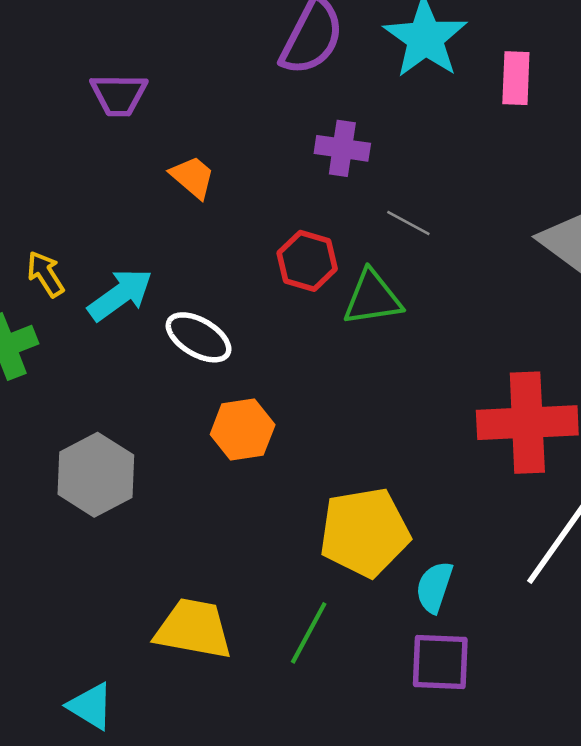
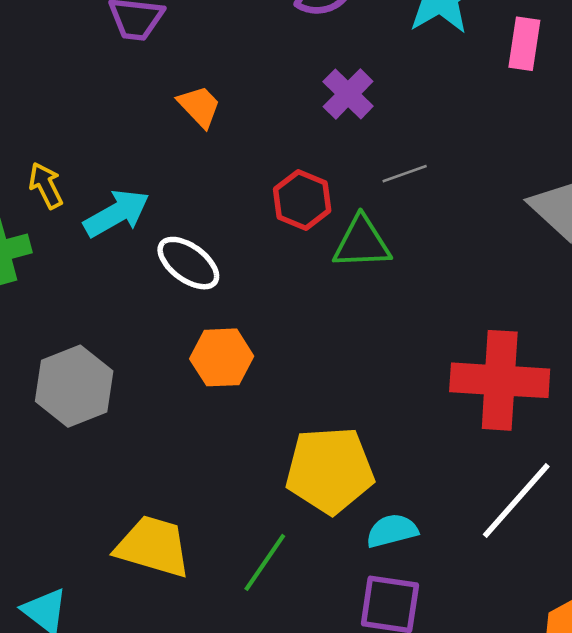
purple cross: (342, 148) -> (348, 94), turned 30
gray line: (408, 223) -> (405, 174), turned -54
cyan semicircle: (434, 587) -> (392, 531), turned 51

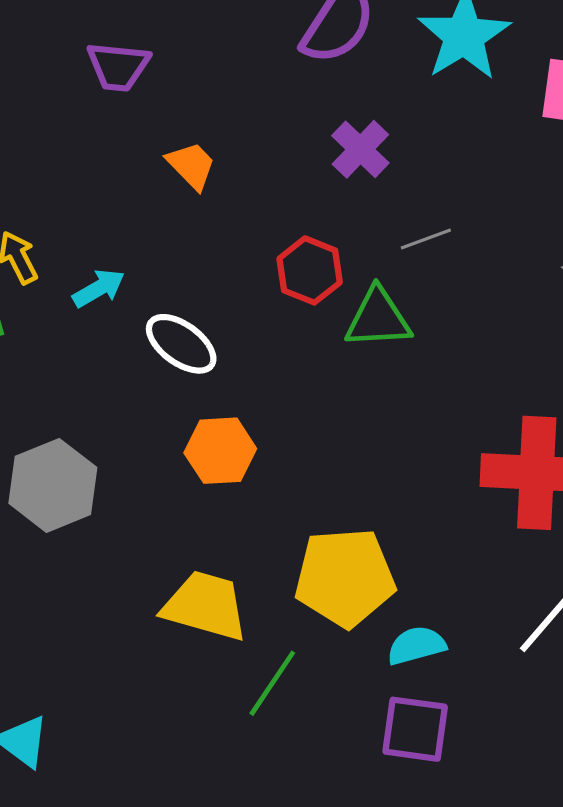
cyan arrow: (117, 213) -> (99, 288), size x0.7
yellow trapezoid: (153, 546) -> (205, 606), moved

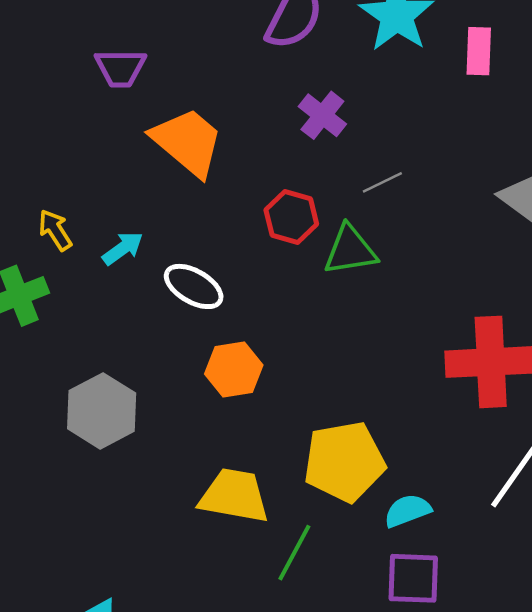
orange trapezoid: (191, 165) -> (188, 142), size x1.8

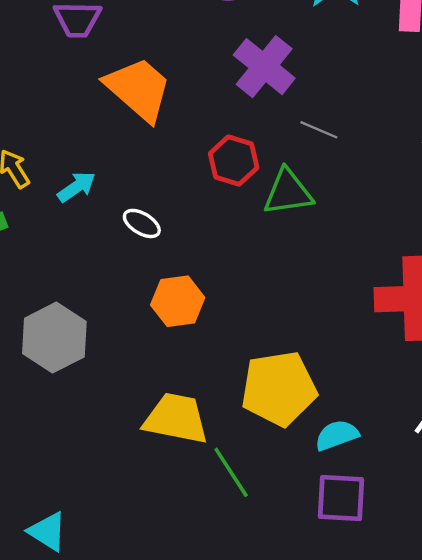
purple cross: (322, 115) -> (264, 67), size x1.4
gray line: (382, 182) -> (319, 130), turned 48
white ellipse: (194, 286) -> (142, 223), size x0.7
green line: (294, 553) -> (231, 472), turned -62

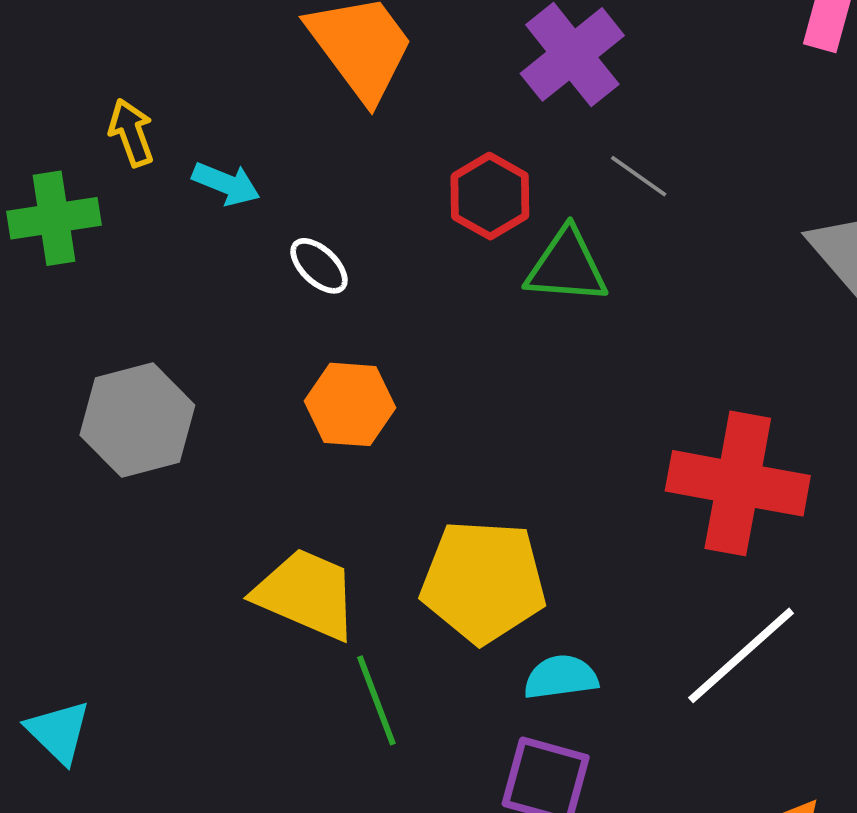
cyan arrow: (77, 187) -> (226, 184), turned 45

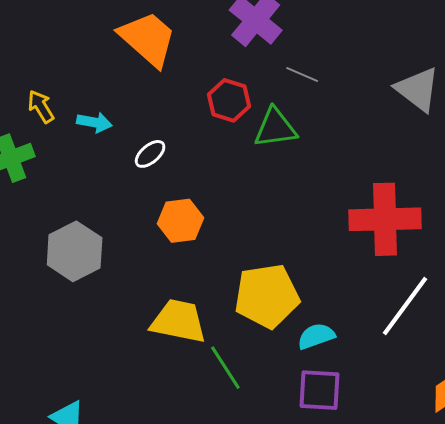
white ellipse: (319, 266) -> (150, 154), turned -72

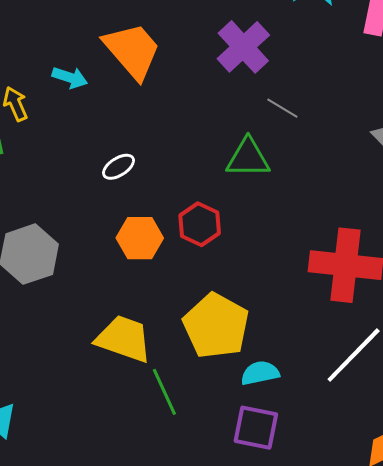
red hexagon: (229, 100) -> (200, 224), moved
cyan arrow: (94, 122) -> (70, 78), moved
yellow pentagon: (267, 296) -> (216, 326), turned 30

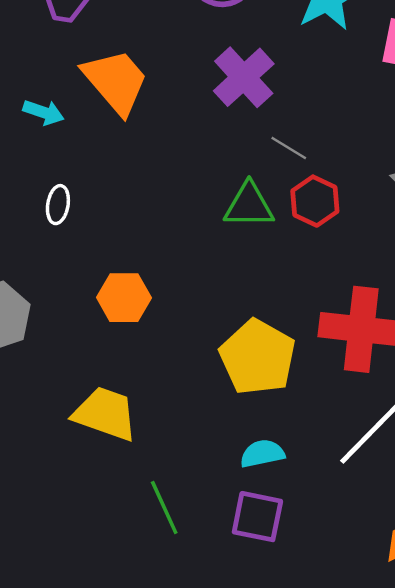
white ellipse: (119, 167) -> (58, 205), moved, turned -48
red hexagon: (200, 224) -> (315, 201), moved
yellow pentagon: (216, 326) -> (258, 357), moved
green line: (164, 392) -> (164, 508), moved

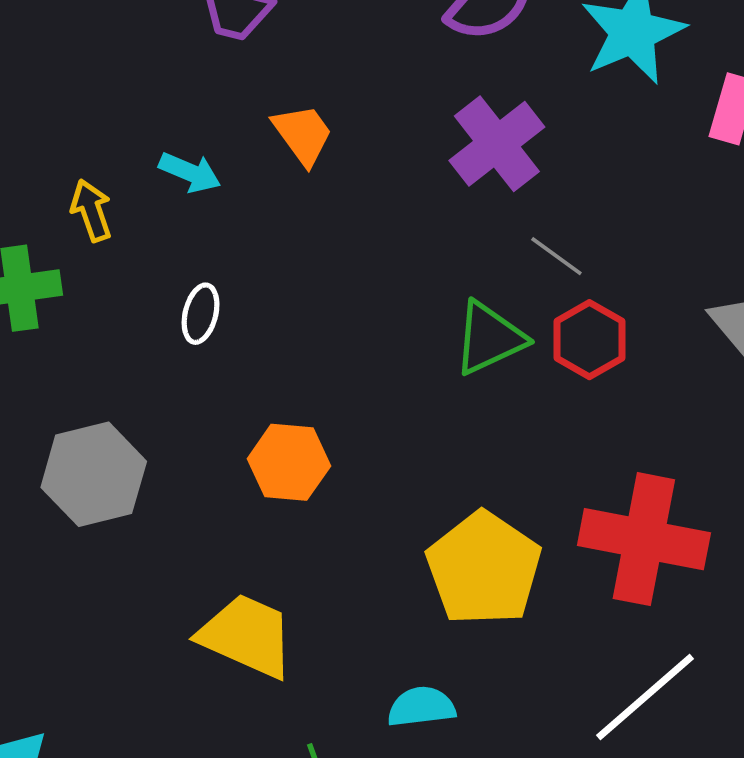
orange trapezoid: (116, 81) -> (303, 134), size x0.6
green triangle: (249, 205) -> (489, 338), turned -30
cyan semicircle: (262, 454) -> (421, 707), moved

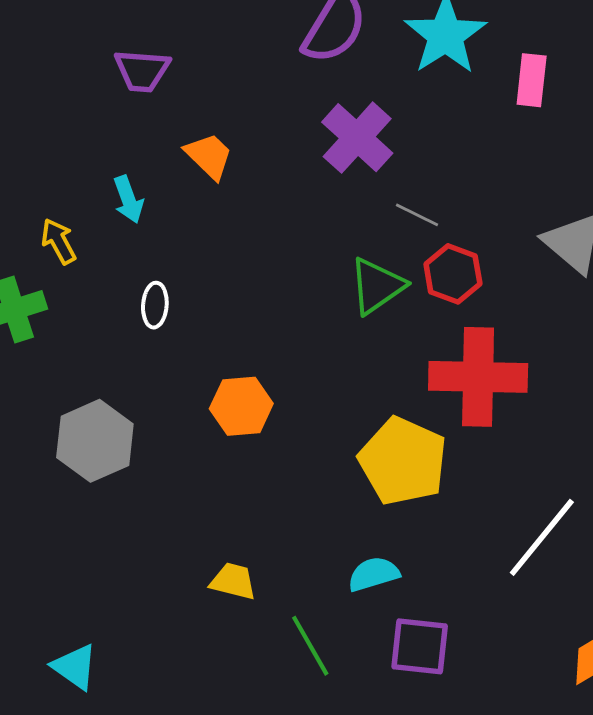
cyan arrow: (190, 172) -> (128, 199), turned 57
red cross: (644, 539) -> (478, 377), moved
yellow trapezoid: (247, 636) -> (233, 581), moved, size x0.6

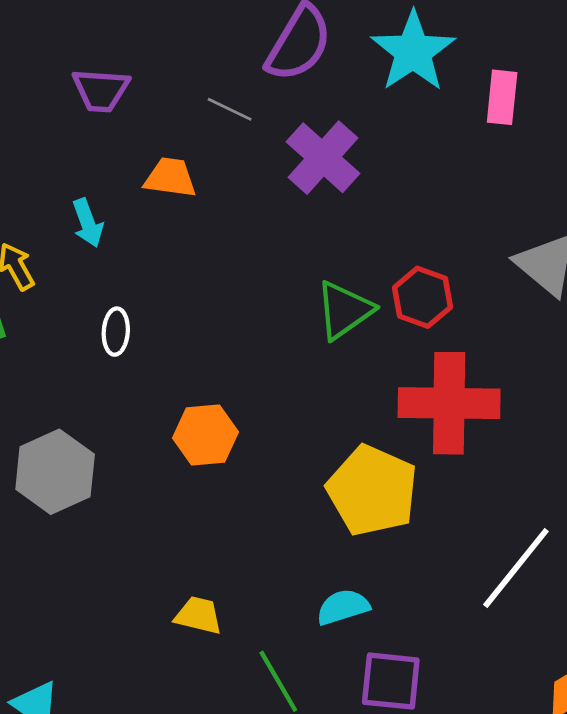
orange trapezoid: (209, 156) -> (170, 178), turned -36
gray line: (417, 215) -> (230, 109), moved

